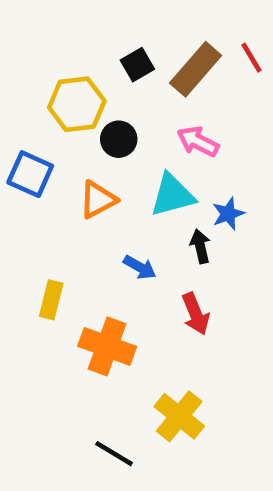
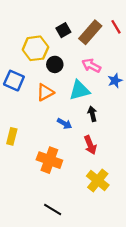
blue star: (228, 214) -> (115, 81), moved
yellow rectangle: (51, 300) -> (12, 136), moved
yellow cross: (179, 416) -> (98, 180), moved

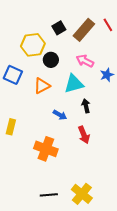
yellow cross: (98, 180) -> (82, 194), moved
black line: (53, 209) -> (49, 195), turned -36

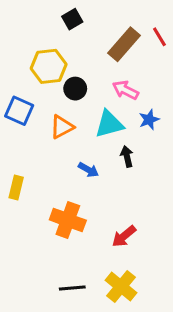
black square: (59, 28) -> (72, 19), moved
blue star: (107, 75) -> (149, 120), moved
red arrow: (84, 135) -> (124, 236), moved, turned 72

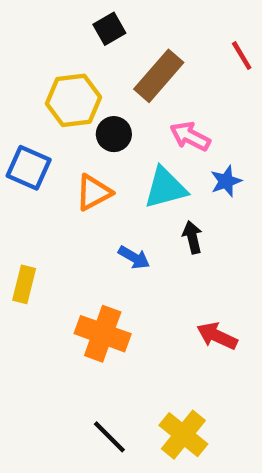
brown rectangle: (124, 44) -> (159, 76), moved
red arrow: (124, 236) -> (217, 336), moved, turned 65
black line: (72, 288) -> (109, 437), turned 50

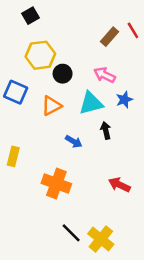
black square: (109, 29) -> (30, 16), moved
brown rectangle: (159, 76) -> (109, 37), moved, size x0.7
black line: (109, 437) -> (71, 233), moved

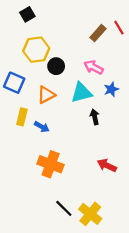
blue arrow: (74, 142) -> (42, 127), moved
yellow rectangle: (13, 156) -> (22, 117), moved

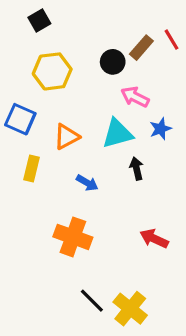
black circle: (56, 66) -> (113, 62), moved
blue arrow: (42, 127) -> (87, 183), moved

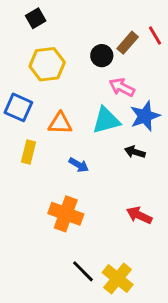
blue star: (160, 129) -> (145, 116), size x1.5
orange triangle: (67, 137) -> (60, 123), turned 30
black arrow: (137, 169) -> (135, 152), moved, turned -60

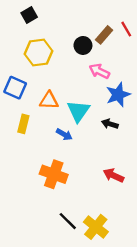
cyan triangle: (106, 120) -> (78, 111), moved, turned -40

